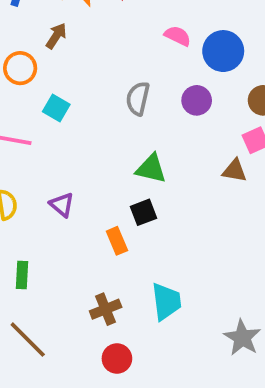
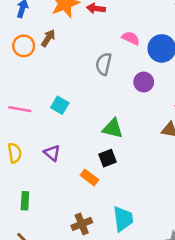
orange circle: (20, 68) -> (24, 46), moved
gray semicircle: (138, 98) -> (104, 64), moved
cyan square: (56, 108) -> (60, 105), moved
orange rectangle: (117, 241) -> (89, 178), turned -30

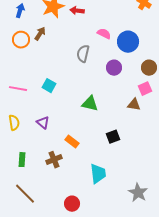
black square: (108, 158) -> (113, 137), moved
brown cross: (82, 224) -> (54, 160), moved

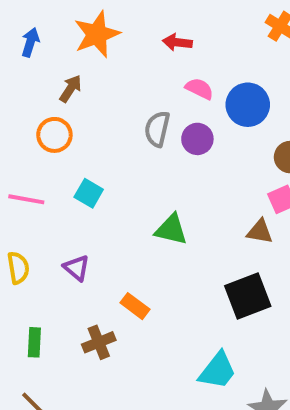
red arrow: (77, 11) -> (177, 42), moved
orange circle: (21, 40) -> (54, 135), moved
purple circle: (114, 68) -> (197, 139), moved
black square: (113, 137) -> (248, 296), moved, size x1.6
cyan trapezoid: (98, 174) -> (218, 370), moved, turned 45

